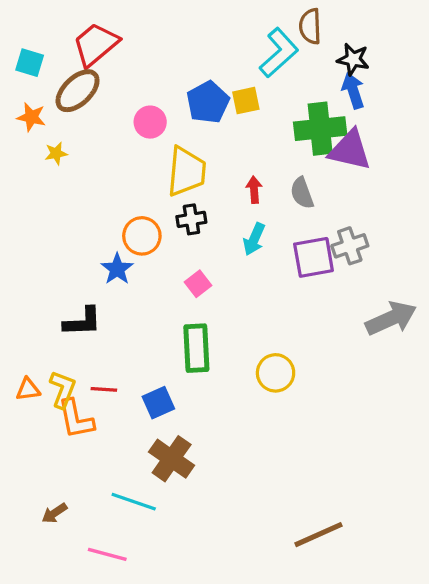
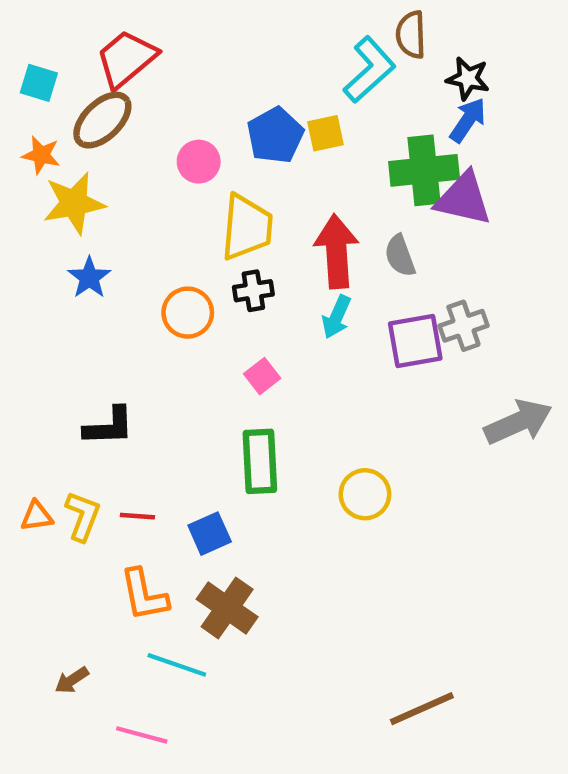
blue arrow: (353, 91) -> (468, 120), turned 52
yellow star: (56, 153) -> (74, 203), size x2.0
red arrow: (254, 190) -> (337, 251), size x2.0
blue star: (117, 269) -> (89, 278), moved
orange L-shape: (76, 419) -> (144, 595), moved

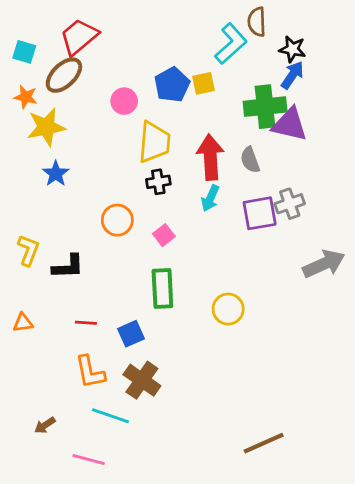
orange circle: (188, 313) -> (117, 220), moved
yellow L-shape: (83, 516) -> (28, 250), moved

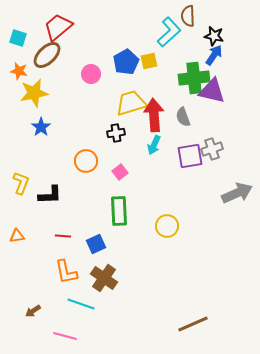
yellow trapezoid: (154, 142) -> (131, 103), moved, turned -112

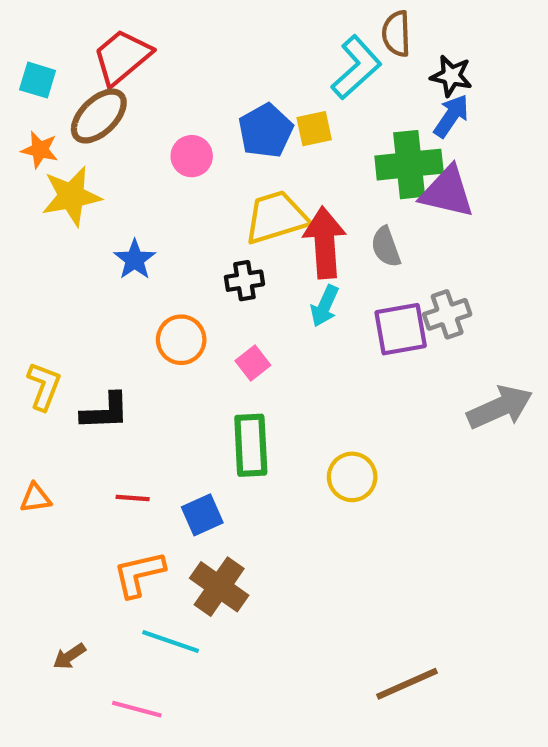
blue star: (41, 127) -> (135, 260), moved
orange L-shape: (66, 272) -> (139, 574), turned 88

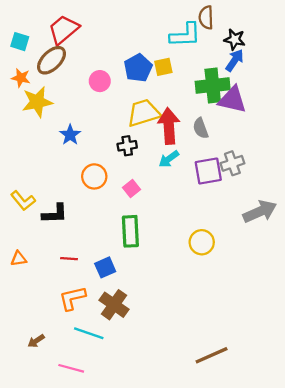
cyan L-shape: (356, 67) -> (185, 35), turned 40
cyan arrow: (325, 306) -> (169, 159), turned 30
yellow L-shape: (44, 386) -> (23, 201), turned 120
yellow circle: (352, 477) -> (202, 242), moved

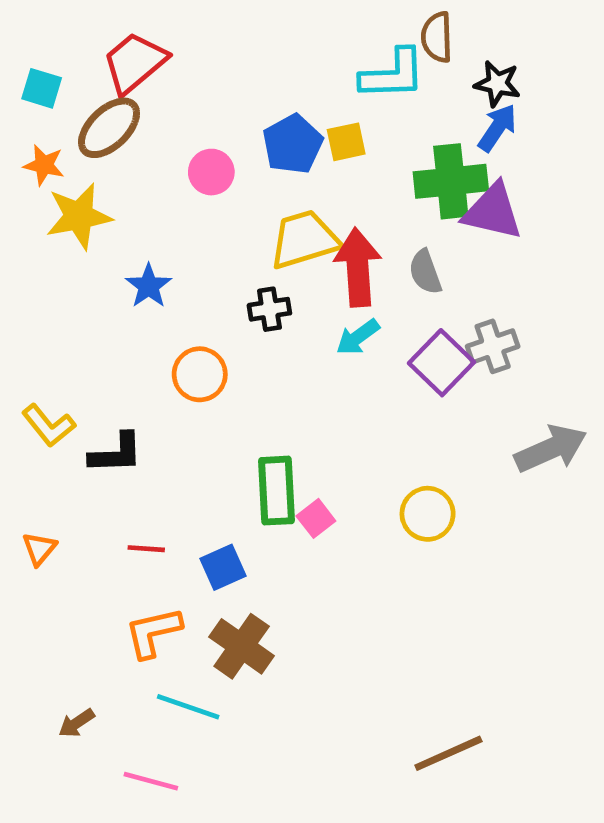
purple square: (208, 171) -> (442, 363), turned -36
pink square: (132, 189) -> (316, 518), moved
orange triangle: (19, 259) -> (39, 549), turned -42

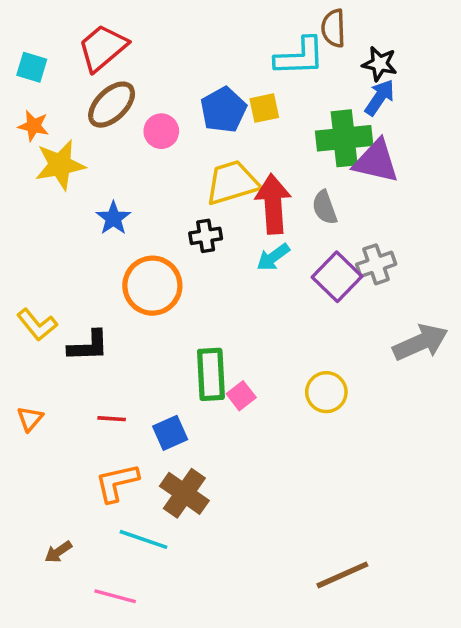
brown ellipse: (109, 128) -> (112, 105), moved
orange circle: (200, 374) -> (152, 286), size x1.4

